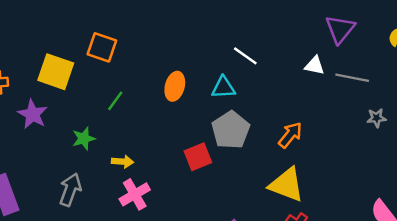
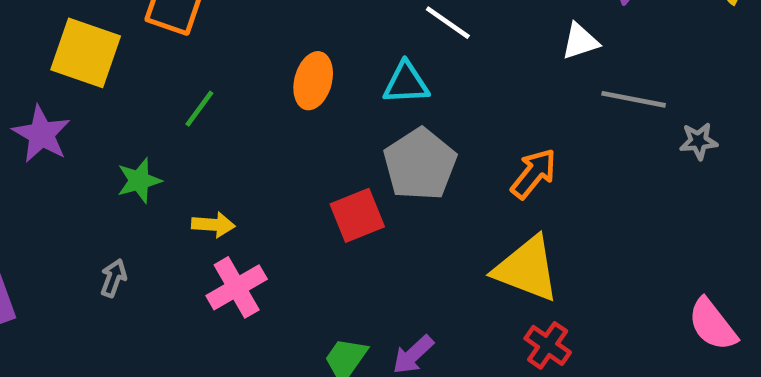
white triangle: (315, 66) -> (580, 41), turned -30
gray line: (352, 78) -> (634, 99), moved
gray arrow: (70, 190) -> (113, 278), size x0.6

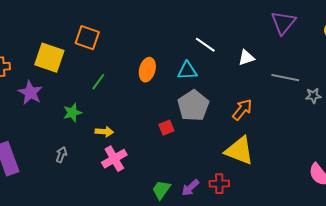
white triangle: (580, 41) -> (246, 58), moved
red square: (357, 215) -> (166, 128), size x0.7
red cross: (548, 345) -> (219, 184), moved, turned -36

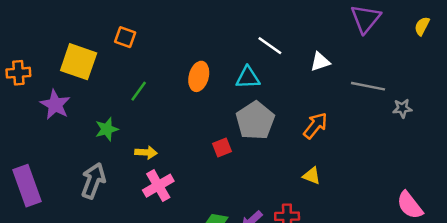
orange square: (87, 38) -> (125, 37), size x0.7
yellow triangle: (239, 151) -> (312, 176), size x0.5
gray arrow: (61, 155) -> (93, 181), size x1.8

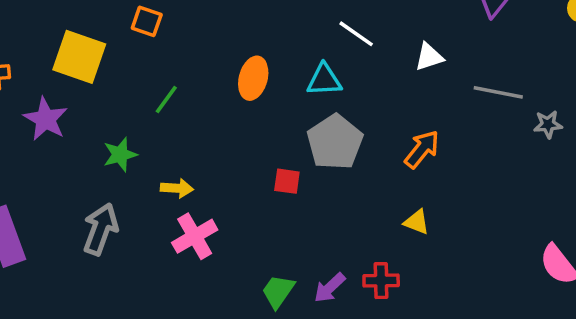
red square: (222, 148) -> (287, 181), turned 30

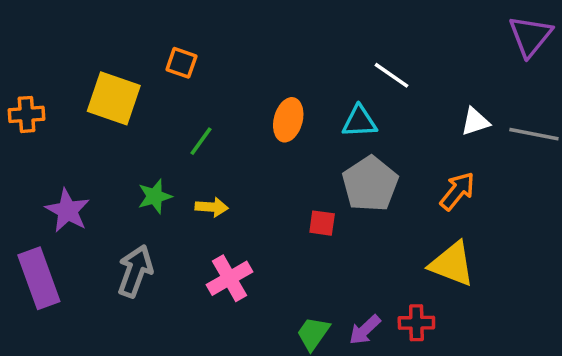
white triangle: (429, 57) -> (475, 122), moved
purple star: (46, 119) -> (67, 211), moved
yellow arrow: (177, 188) -> (212, 207), moved
yellow triangle: (417, 222) -> (452, 264), size x1.8

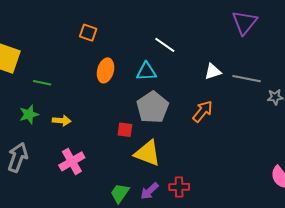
orange square: (181, 63) -> (88, 33), moved
green line: (201, 141) -> (42, 83), moved, turned 66
yellow triangle: (452, 264) -> (147, 153), moved

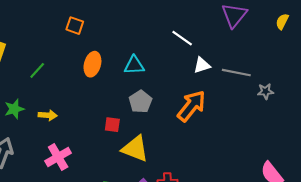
white line: (165, 45) -> (182, 38), moved
green line: (42, 83) -> (37, 70), moved, turned -60
gray pentagon: (153, 107) -> (140, 102), size x0.7
orange arrow: (203, 111) -> (191, 106), size x1.4

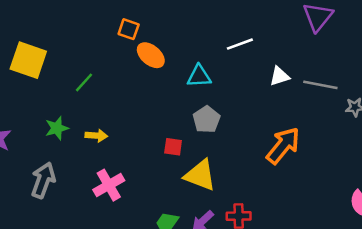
white line: (182, 38) -> (240, 44), moved, turned -55
orange ellipse: (92, 64) -> (151, 55), moved, turned -65
orange arrow: (191, 106) -> (283, 145), moved

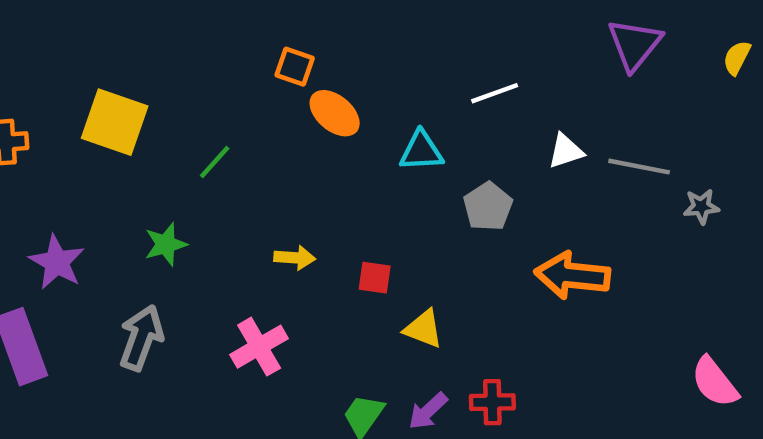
gray pentagon: (206, 120) -> (488, 207), moved
yellow arrow: (96, 136) -> (295, 258), moved
orange arrow: (283, 145) -> (572, 275), turned -123
yellow triangle: (200, 175) -> (423, 329), size x0.7

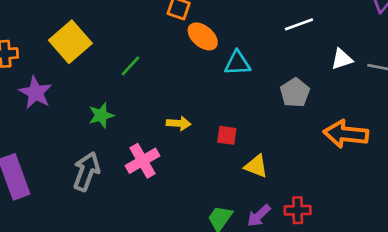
yellow square: (115, 122) -> (70, 42), turned 30
cyan triangle: (421, 151) -> (237, 63), moved
purple star: (57, 262) -> (36, 93), moved
pink cross: (259, 347) -> (143, 161), moved

